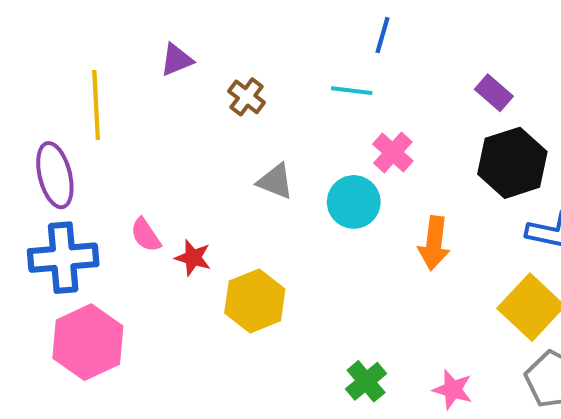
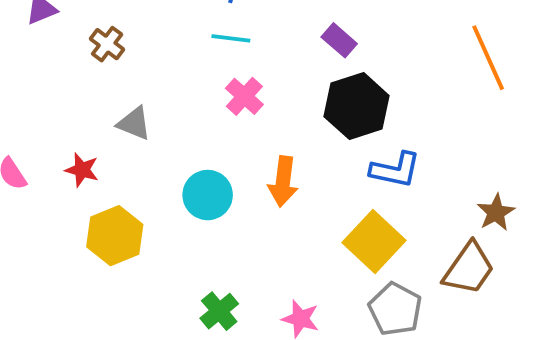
cyan line: (352, 91) -> (231, 38), moved
cyan circle: (354, 202) -> (208, 195), moved
red star: (193, 258) -> (82, 170), moved

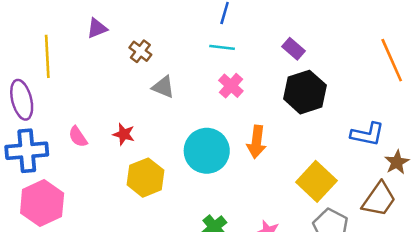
gray triangle: (134, 123) -> (163, 87), moved
blue L-shape: (395, 170) -> (367, 134), moved
cyan circle: (208, 195) -> (207, 151), size x1.4

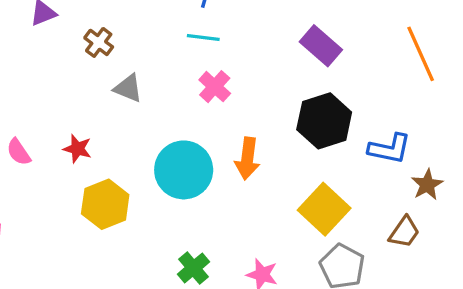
purple rectangle: (293, 49) -> (321, 46), moved, size x1.4
black hexagon: (305, 92) -> (324, 121), moved
brown trapezoid: (379, 199) -> (404, 232), size x0.7

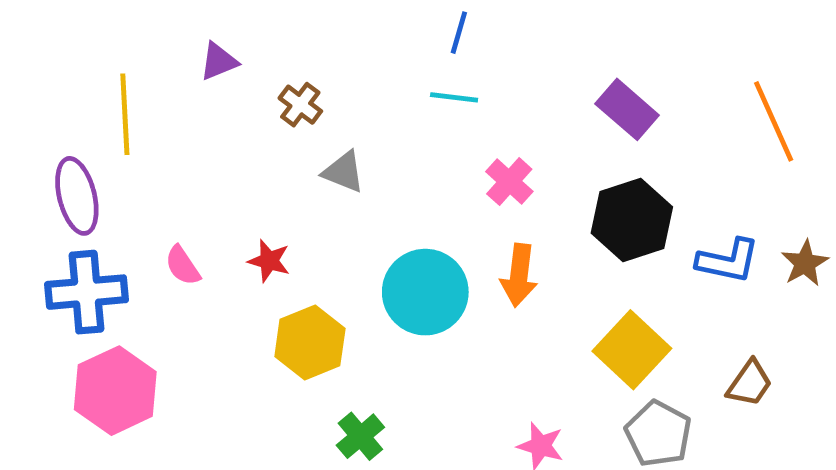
pink cross: (215, 87) -> (509, 182), moved
brown star: (427, 185) -> (805, 263), moved
green cross: (193, 268) -> (360, 436), moved

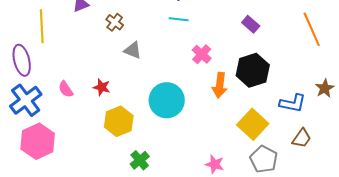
purple rectangle: (627, 109) -> (251, 24), size x0.7
blue L-shape: (728, 261) -> (293, 103), moved
orange arrow: (519, 275) -> (220, 85), moved
blue cross: (86, 292) -> (26, 100), turned -32

